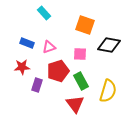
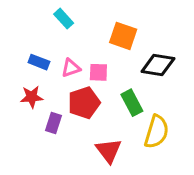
pink square: (80, 54) -> (98, 72), moved
green rectangle: (81, 81) -> (132, 103), moved

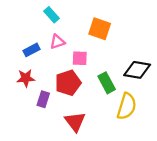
blue rectangle: (39, 62) -> (32, 50), turned -49
black diamond: (158, 65) -> (137, 70), moved
pink triangle: (71, 68) -> (57, 42), moved
red triangle: (109, 151) -> (75, 122), moved

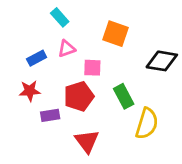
black diamond: (137, 70) -> (162, 61), moved
purple rectangle: (43, 99) -> (50, 115), turned 63

